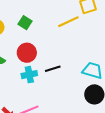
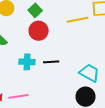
red circle: (27, 53) -> (39, 31), moved

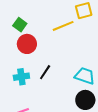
black line: (51, 62) -> (45, 72), turned -42

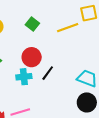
green square: (20, 25) -> (32, 24), moved
red circle: (27, 44) -> (32, 57), moved

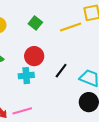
black line: (48, 73) -> (61, 71), moved

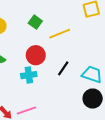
yellow line: (71, 27) -> (60, 34), moved

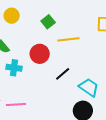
cyan cross: (29, 75) -> (14, 68), moved

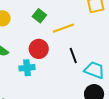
cyan cross: (14, 68) -> (27, 68), moved
black line: (63, 74) -> (73, 56), moved, turned -56

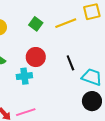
yellow line: (63, 28) -> (66, 23), moved

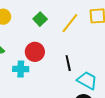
yellow line: (66, 23) -> (70, 23), turned -40

